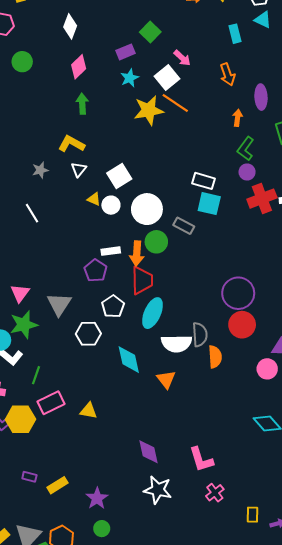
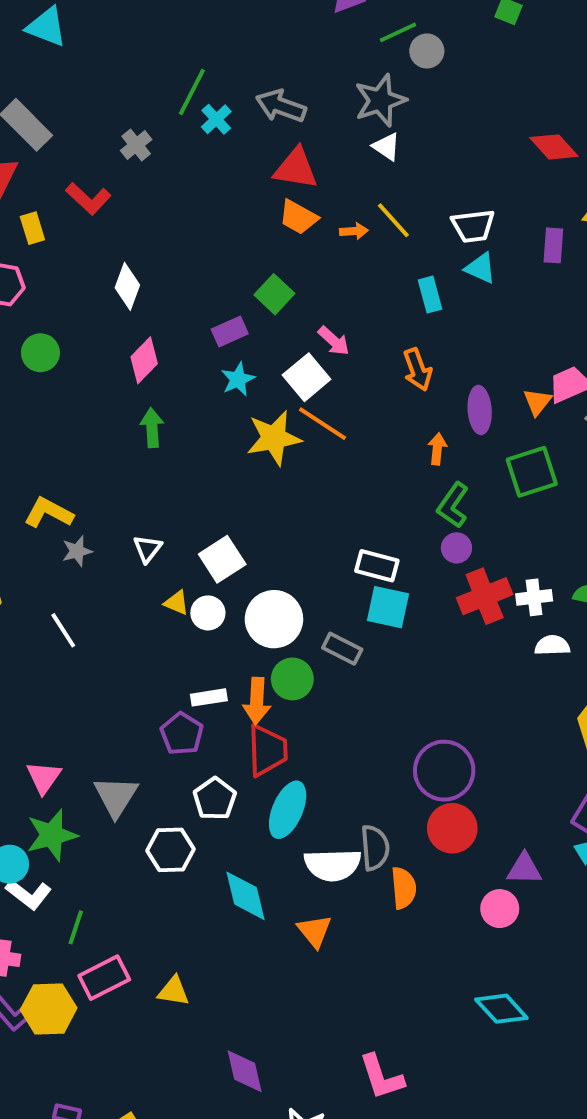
yellow L-shape: (71, 144) -> (49, 513), moved
purple diamond: (149, 452) -> (245, 1071), moved

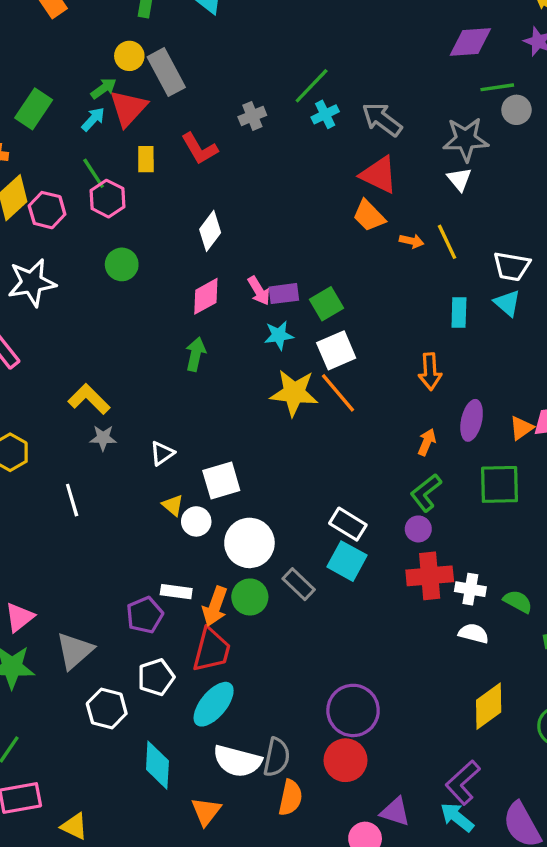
green square: (274, 294) -> (327, 304), moved
pink arrow: (334, 341) -> (259, 291), moved

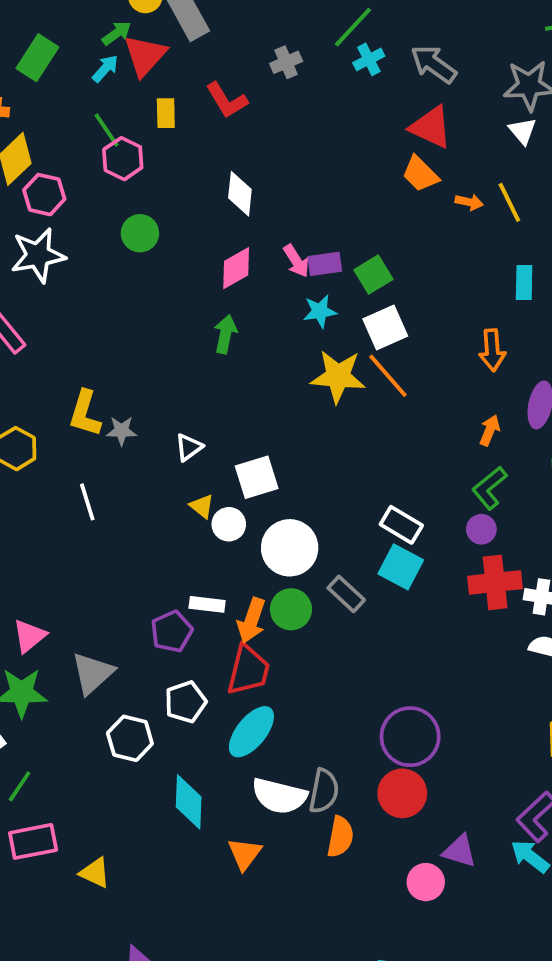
pink hexagon: (47, 210) -> (44, 195), moved
white diamond: (210, 231) -> (240, 194), turned -30
yellow L-shape: (89, 399) -> (85, 414), moved, turned -117

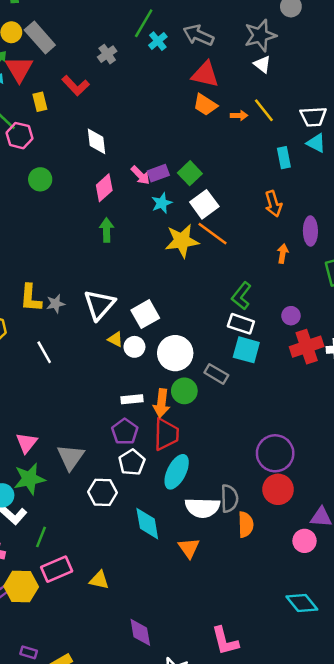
white triangle: (189, 447) -> (99, 305), size x1.8
green L-shape: (489, 488) -> (241, 296), moved
purple pentagon: (172, 631) -> (125, 432), moved

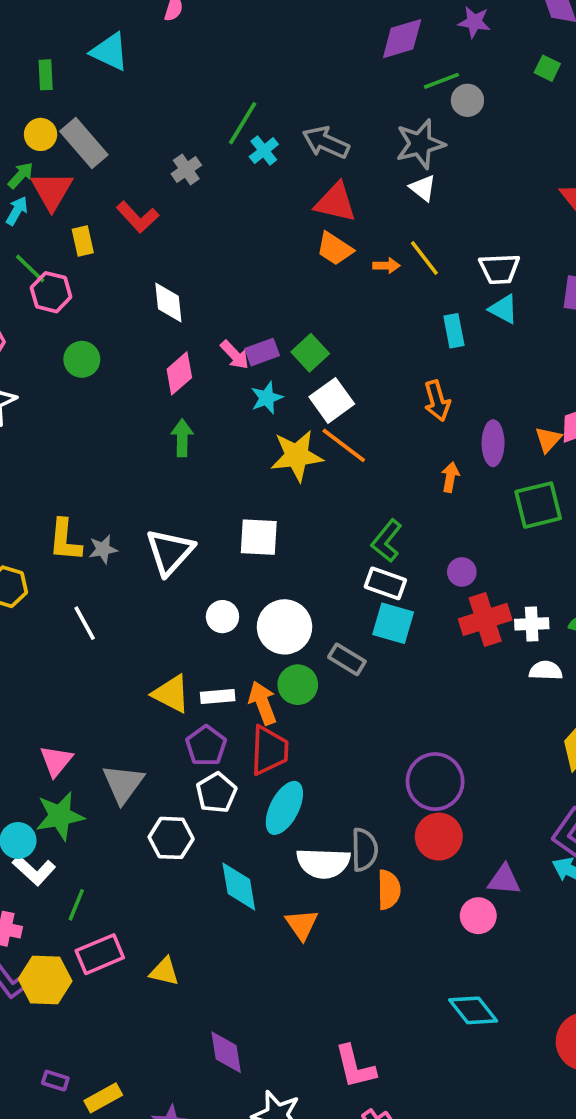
white square: (145, 314) -> (259, 537), moved, turned 32
yellow triangle: (115, 339) -> (171, 694), moved, size x1.6
orange arrow: (161, 403) -> (263, 703), turned 152

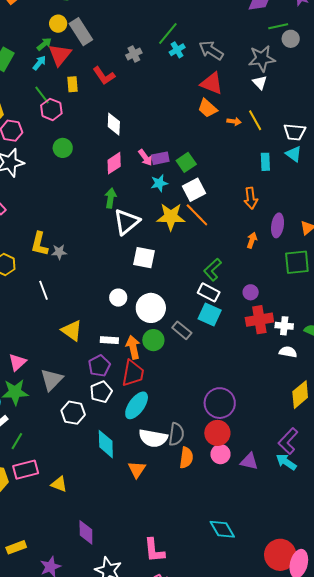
white triangle: (170, 552) -> (127, 222), moved
yellow triangle: (171, 694) -> (72, 331), moved
pink circle: (478, 916) -> (220, 454), moved

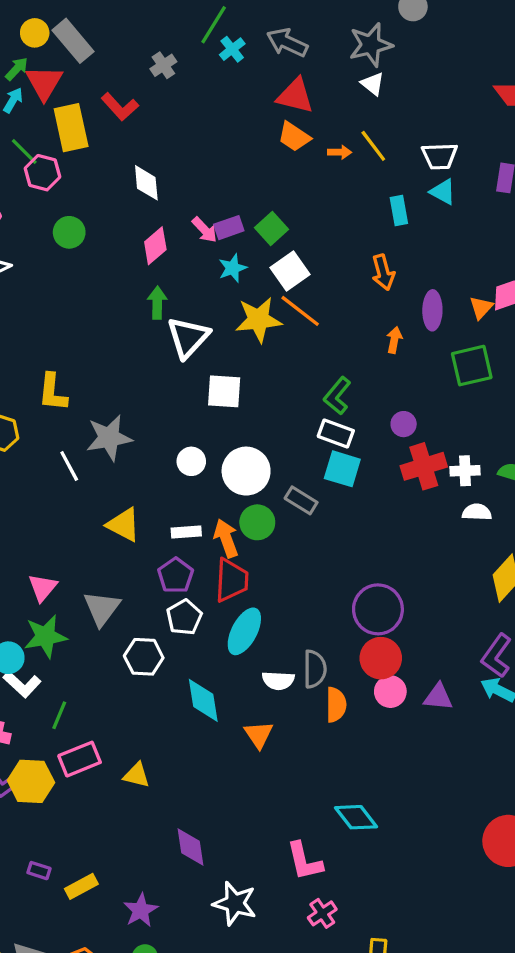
yellow rectangle: (72, 84) -> (71, 128), size x1.8
gray star: (59, 252) -> (109, 438), moved, size x1.8
white semicircle: (153, 438) -> (278, 681), size x0.7
cyan diamond: (222, 529) -> (356, 817), moved

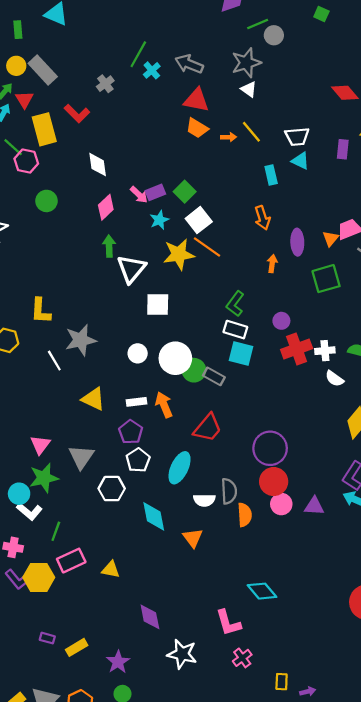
red triangle: (44, 83) -> (24, 100), size x0.7
white semicircle: (477, 512) -> (334, 379), turned -144
green circle: (257, 522) -> (194, 370), moved
red trapezoid: (232, 580) -> (208, 428), moved, turned 40

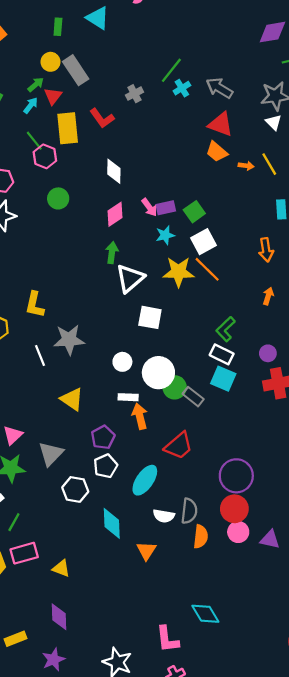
white rectangle: (137, 402) -> (128, 397), moved
purple diamond: (150, 617) -> (59, 617), moved

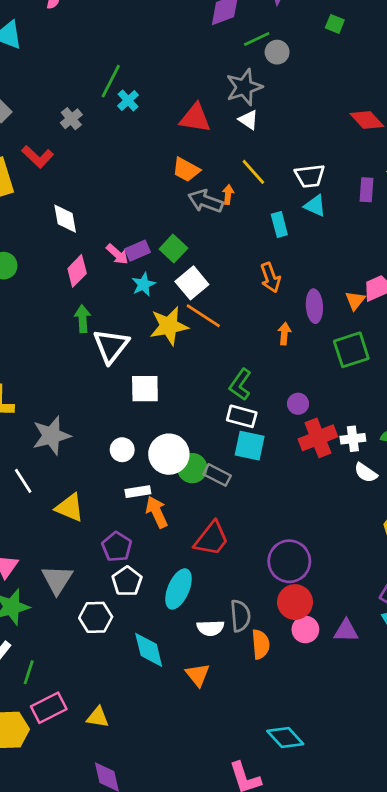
gray arrow: (219, 88) -> (206, 201), moved
red triangle: (221, 124) -> (195, 118), moved
orange arrow: (246, 166) -> (228, 194), moved, turned -80
white line: (40, 355) -> (23, 481), moved

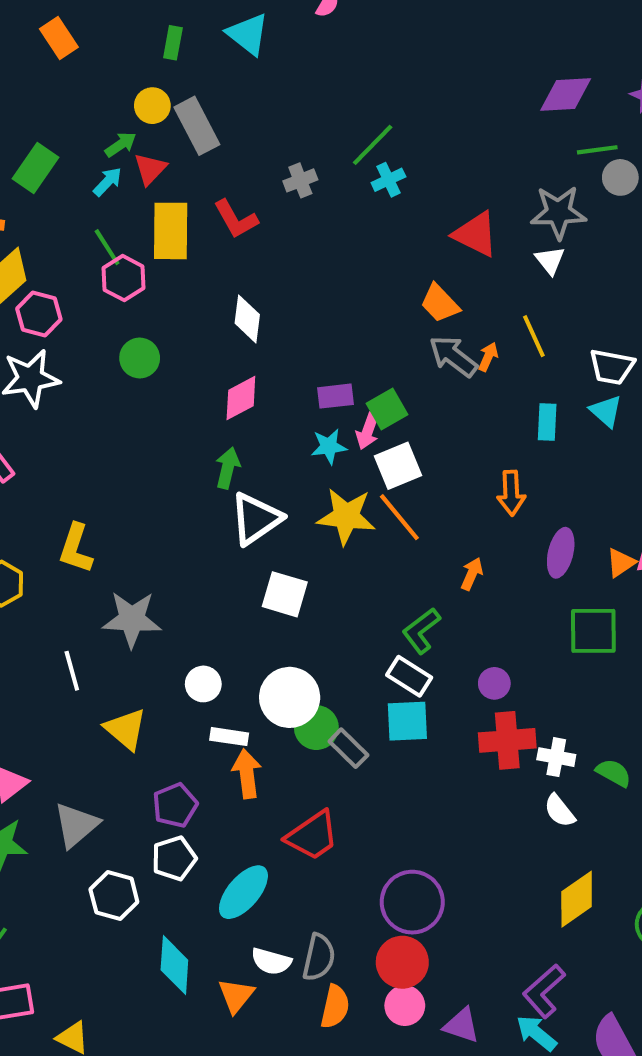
pink arrow: (117, 254) -> (368, 431), moved, turned 50
orange arrow: (284, 334) -> (472, 574), moved
cyan square: (250, 446) -> (407, 721), turned -32
white circle: (122, 450) -> (203, 684), moved
orange triangle: (198, 675) -> (236, 996), moved

